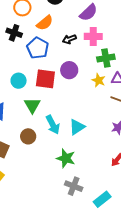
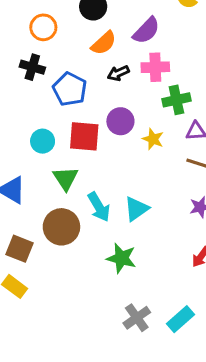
orange semicircle: (45, 23) -> (104, 43), moved
yellow star: (99, 80) -> (153, 139), moved
brown circle: (28, 136) -> (61, 227), size x1.5
gray cross: (74, 186) -> (137, 318), moved, turned 36

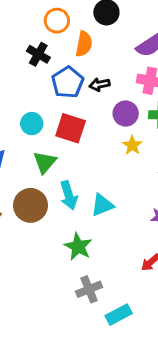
orange semicircle: (104, 43) -> (84, 44), moved, turned -50
black arrow: (118, 73) -> (99, 84), moved
purple circle: (120, 121) -> (126, 114), moved
gray cross: (137, 318) -> (89, 289), moved

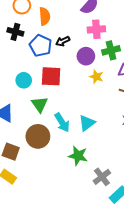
gray cross: (89, 289) -> (102, 177), moved

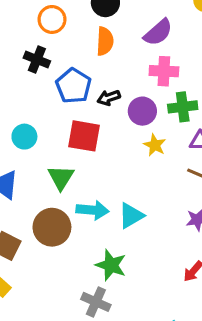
orange semicircle: (45, 16) -> (105, 41), moved
black arrow: (63, 41) -> (109, 98), moved
cyan circle: (24, 80) -> (24, 137), moved
cyan arrow: (62, 122) -> (92, 210), turned -60
gray cross: (102, 177) -> (96, 302), moved, turned -36

